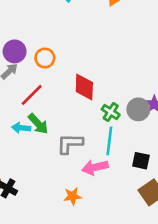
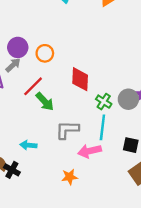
green arrow: (38, 124) -> (45, 102), moved
cyan arrow: (21, 128) -> (28, 145), moved

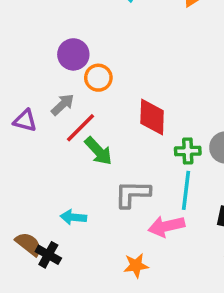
purple circle: (18, 47) -> (73, 54), moved
gray arrow: (13, 65) -> (63, 105), moved
green cross: (104, 102) -> (188, 151), turned -35

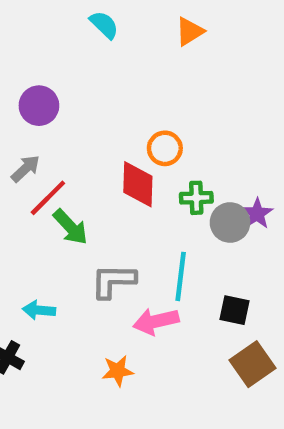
orange circle: (98, 78) -> (165, 148), moved
green cross: (188, 151) -> (196, 198), moved

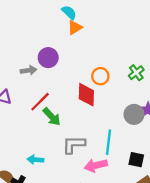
orange triangle: (190, 31) -> (75, 27), moved
purple circle: (39, 106) -> (48, 58), moved
gray arrow: (25, 169) -> (28, 70), moved, turned 35
green cross: (196, 198) -> (136, 73), moved, turned -35

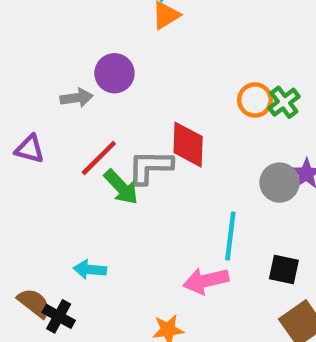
orange circle: (100, 76) -> (255, 100), moved
gray L-shape: (74, 145) -> (150, 167), moved

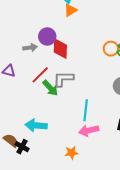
red diamond: (188, 145) -> (60, 49), moved
cyan line: (230, 236) -> (86, 110), moved
cyan arrow: (90, 270) -> (36, 125), size x1.5

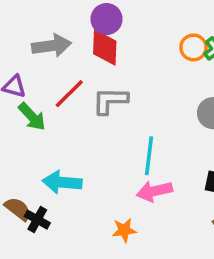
purple circle: (47, 37) -> (107, 19), moved
gray arrow: (30, 48) -> (51, 46), size x1.5
green arrow: (50, 88) -> (32, 117), moved

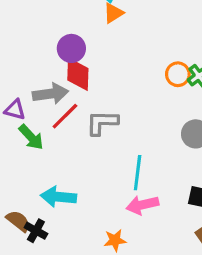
purple circle: (107, 19) -> (71, 48), moved
gray arrow: (51, 46) -> (50, 94), moved
red diamond: (105, 47) -> (78, 74), moved

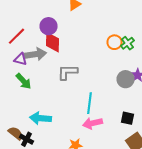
purple triangle: (15, 110) -> (20, 59), moved
red line: (65, 116) -> (16, 36), moved

